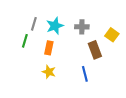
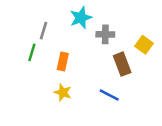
cyan star: (55, 26) -> (81, 18), moved
blue line: (85, 74) -> (109, 95), turned -49

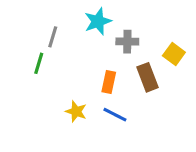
orange rectangle: (63, 61) -> (109, 82), moved
blue line: (109, 95) -> (115, 115), moved

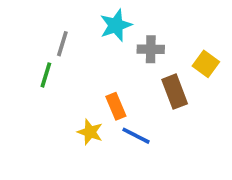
orange rectangle: (109, 82) -> (116, 106), moved, turned -35

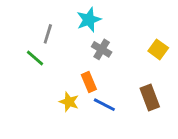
gray cross: (151, 49) -> (102, 49), moved, turned 30
green line: (46, 75) -> (35, 58), turned -66
brown rectangle: (175, 92) -> (150, 98), moved

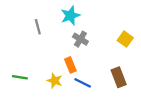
gray line: (48, 34) -> (38, 27), turned -32
green line: (35, 58) -> (20, 77), moved, turned -32

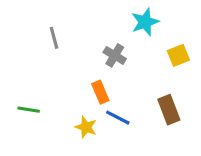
cyan star: (70, 16) -> (145, 22), moved
yellow square: (125, 39) -> (178, 55), turned 32
yellow star: (55, 81) -> (86, 127), moved

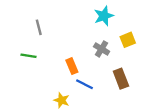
gray cross: (115, 55) -> (102, 49), moved
green line: (29, 110) -> (29, 56), moved
yellow star: (86, 127) -> (62, 100), moved

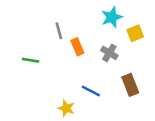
gray line: (39, 27) -> (59, 31), moved
yellow square: (128, 40) -> (135, 33), moved
orange rectangle: (72, 66) -> (77, 47), moved

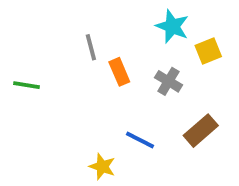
cyan star: (112, 17) -> (172, 26), turned -30
green line: (31, 60) -> (26, 85), moved
brown rectangle: (130, 85) -> (201, 131), turned 70

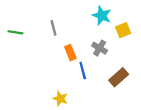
orange rectangle: (119, 72) -> (70, 53), moved
green line: (26, 85) -> (15, 32), moved
blue line: (140, 140) -> (83, 71), moved, turned 48

